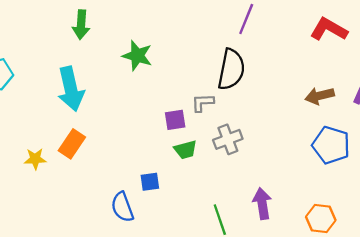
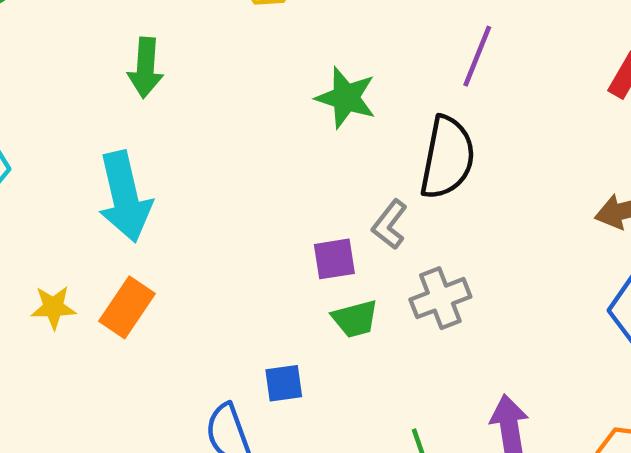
green star: (137, 56) -> (346, 98), moved
gray L-shape: (203, 103) -> (390, 224), turned -50
yellow star: (35, 159) -> (53, 307), moved

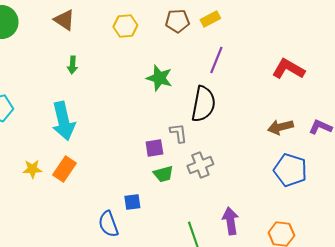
green arrow: (145, 68) -> (72, 65), size x0.7
gray L-shape: (390, 224) -> (178, 133), turned 135

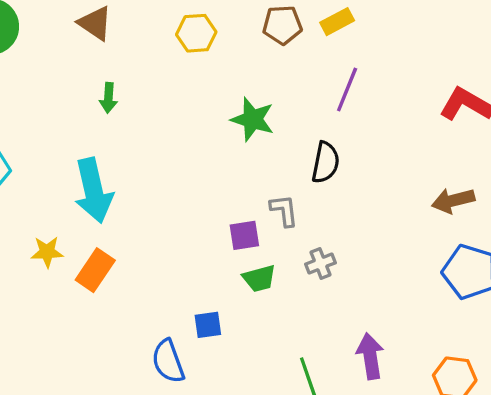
black semicircle: (203, 104) -> (325, 162), size x0.7
gray cross: (200, 165) -> (321, 263), size x0.7
yellow star: (32, 169) -> (47, 252), moved

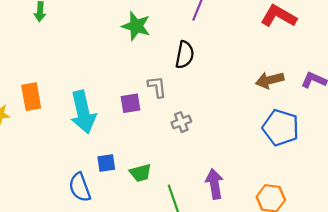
cyan arrow: (94, 191) -> (83, 112), moved
orange rectangle: (95, 270) -> (31, 97), moved, turned -44
green trapezoid: (259, 278) -> (140, 173), moved

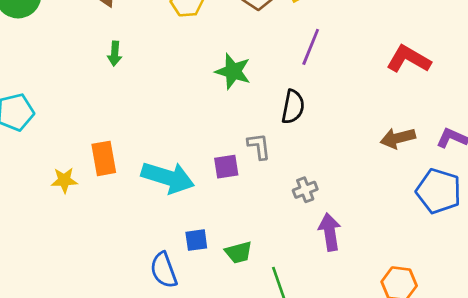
cyan arrow: (83, 112) -> (168, 178), turned -60
gray cross: (181, 122) -> (305, 190), moved
blue pentagon: (281, 128) -> (439, 191), moved
purple arrow: (214, 184) -> (330, 232), moved

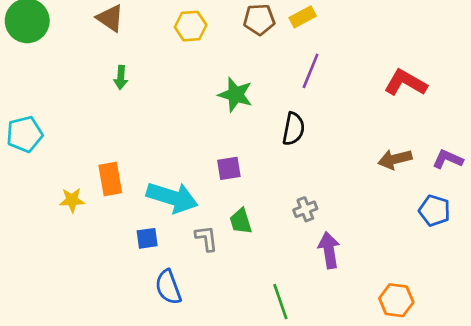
gray L-shape: (259, 146) -> (206, 238), moved
purple square: (226, 167) -> (229, 168), moved
blue pentagon: (439, 191) -> (435, 211), size x0.7
blue square: (196, 240) -> (147, 238), moved
green trapezoid: (239, 252) -> (241, 221), moved, turned 88

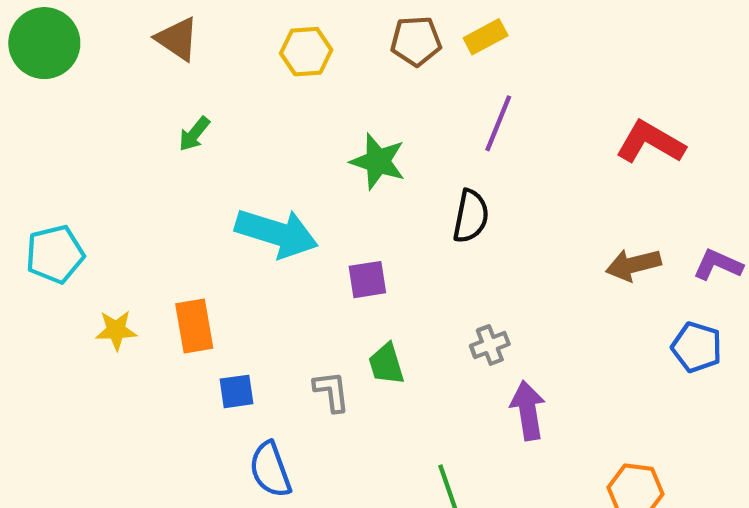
green arrow: (121, 77) -> (194, 134), turned 35
cyan pentagon: (25, 134) -> (55, 254), moved
orange rectangle: (110, 179) -> (194, 326), moved
cyan arrow: (172, 197) -> (277, 233), moved

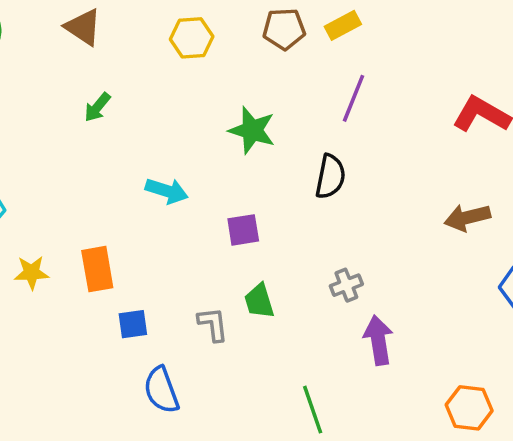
cyan arrow: (277, 233) -> (167, 191), size x0.6

